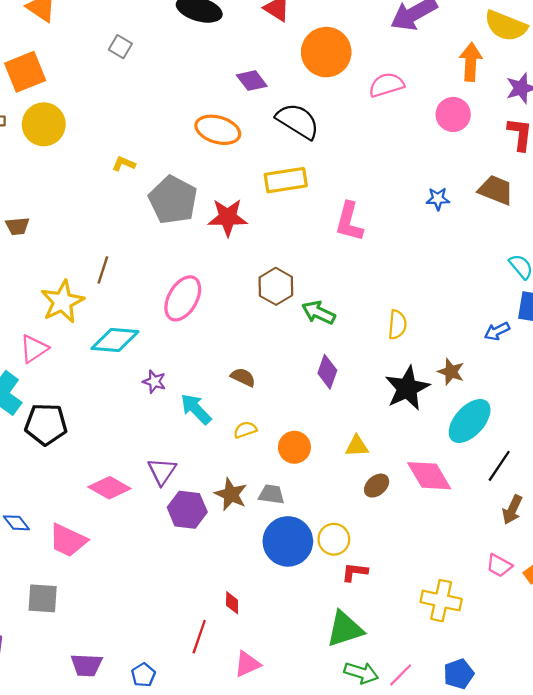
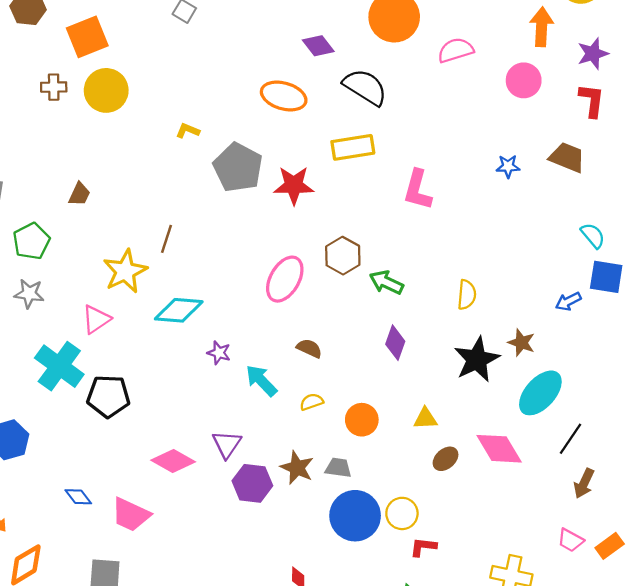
brown trapezoid: (17, 226) -> (79, 194), turned -60
pink ellipse: (183, 298) -> (285, 279), moved

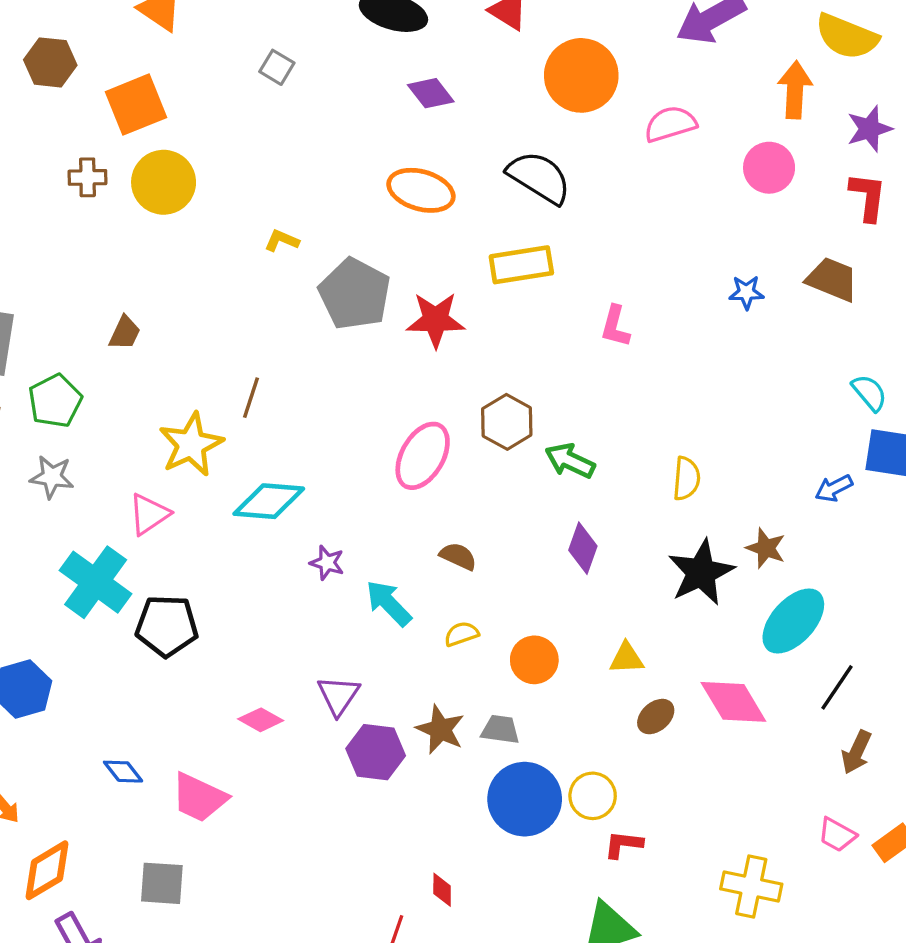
purple diamond: (318, 46) -> (431, 93), moved
pink L-shape: (418, 190) -> (615, 326), size x0.7
pink diamond: (173, 461) -> (261, 720), size x0.7

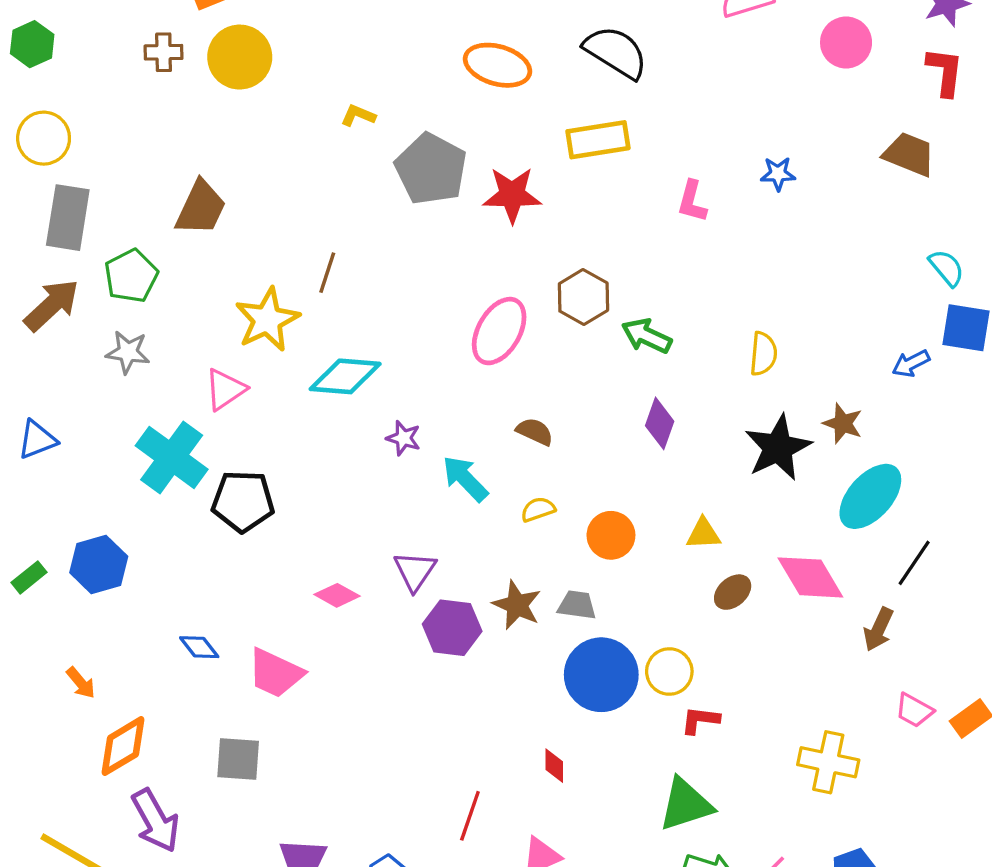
blue star: (746, 292) -> (778, 174), moved
brown trapezoid: (125, 333) -> (201, 208), size x1.6
brown arrow: (856, 752) -> (878, 629), moved
red diamond: (442, 890) -> (554, 766), moved

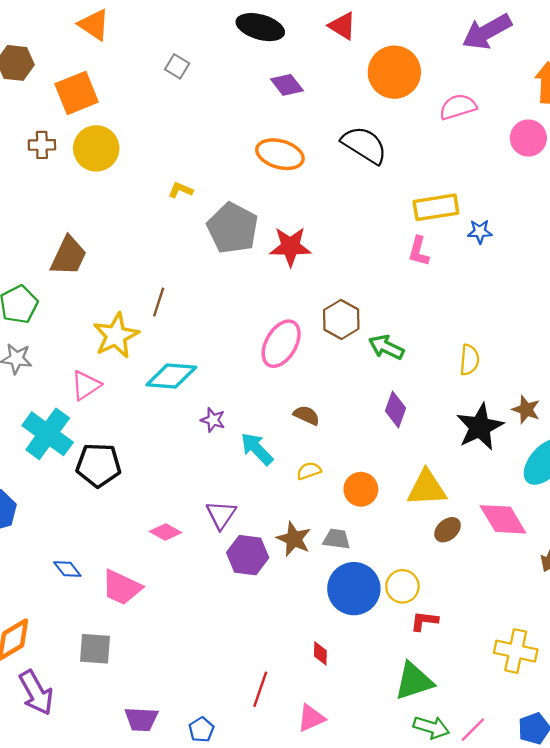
yellow rectangle: (598, 140) -> (436, 207), moved
yellow triangle: (703, 534) -> (427, 488), size x1.6

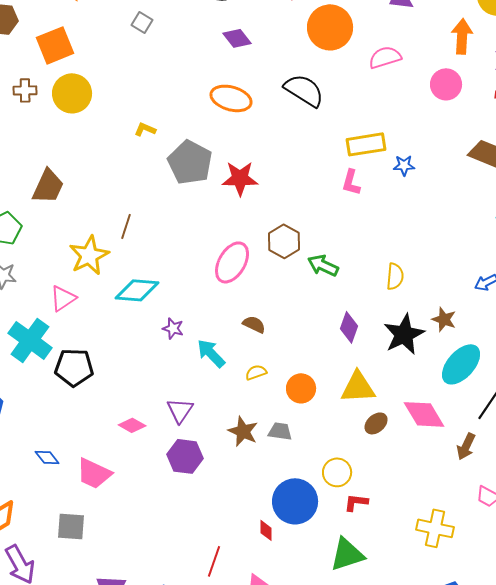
purple diamond: (395, 410) -> (349, 327), moved
purple hexagon: (248, 555) -> (185, 456), moved
blue circle: (354, 589) -> (295, 501), moved

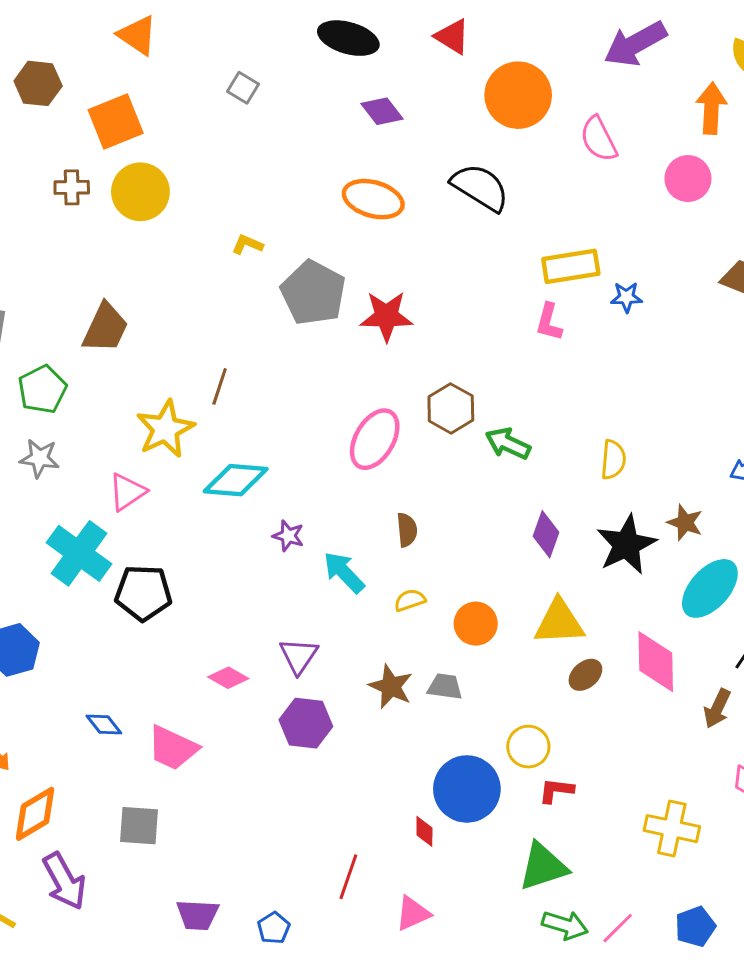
pink semicircle: (385, 57) -> (599, 139), turned -100
brown semicircle: (254, 324) -> (407, 530), turned 60
pink diamond: (424, 414) -> (656, 662), turned 30

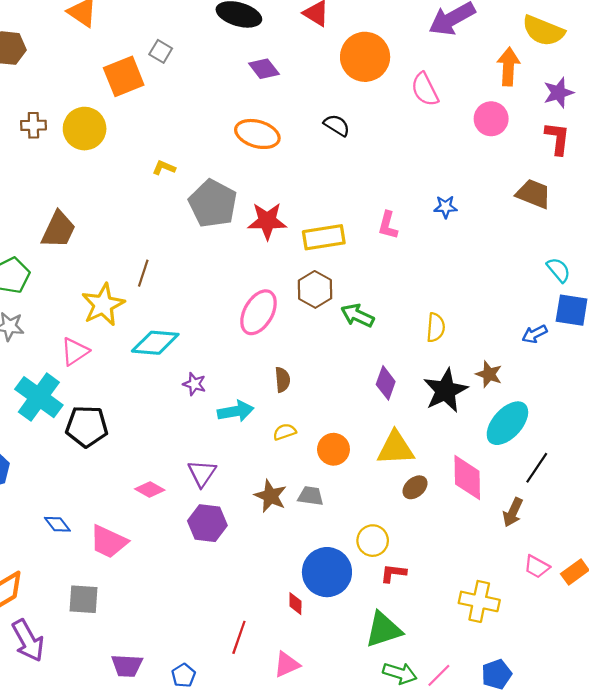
orange square: (116, 122) -> (124, 76), moved
black semicircle: (480, 187) -> (337, 125), size x0.6
yellow rectangle: (571, 266) -> (324, 237), moved
cyan arrow: (344, 572) -> (236, 411), turned 124

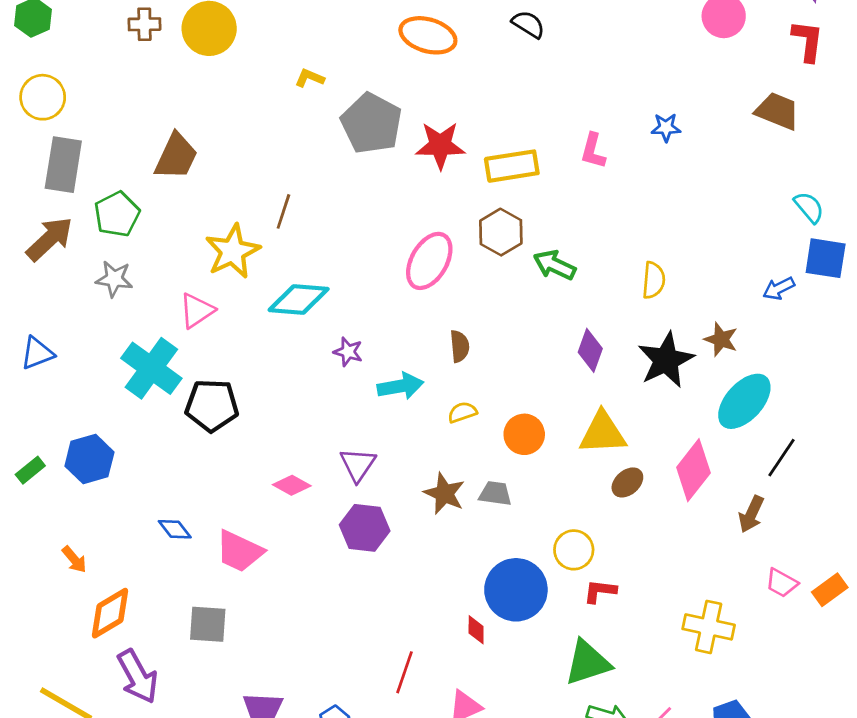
pink diamond: (467, 478) -> (693, 470), turned 39

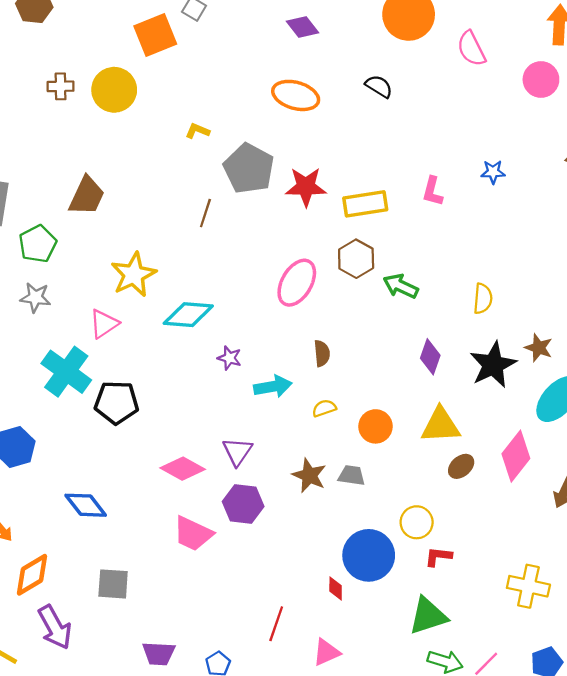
brown line: (283, 211) -> (205, 213), moved
pink diamond: (292, 485) -> (183, 469), size x1.4
blue diamond: (175, 529) -> (86, 505), size x1.5
pink trapezoid: (239, 551) -> (193, 534), moved

